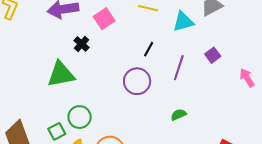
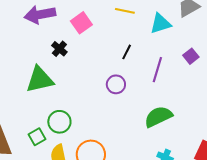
purple circle: (137, 81) -> (116, 84), size x0.7
green semicircle: (178, 115) -> (158, 117), size x1.8

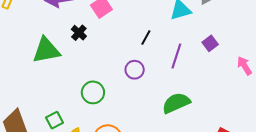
green triangle: (40, 80) -> (46, 50), moved
green circle: (59, 122) -> (93, 92), moved

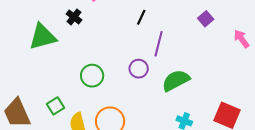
purple line: (176, 56) -> (159, 44), moved
purple circle: (135, 70) -> (139, 69), moved

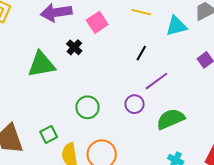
purple line: (159, 44) -> (156, 81), turned 35

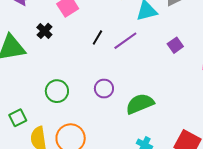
black line: (141, 53) -> (97, 37), moved
purple line: (156, 81) -> (125, 41), moved

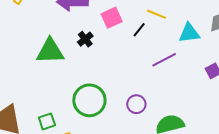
black line: (97, 37) -> (139, 30), moved
green circle: (57, 91) -> (89, 100), size x1.4

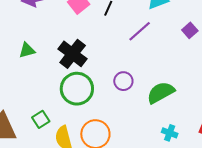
black cross: (85, 39) -> (73, 54), moved, size x1.8
green triangle: (50, 51) -> (27, 50), size x0.6

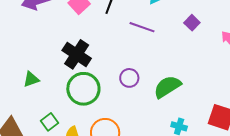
purple line: (140, 31) -> (142, 27), turned 65
green triangle: (27, 50) -> (31, 79), moved

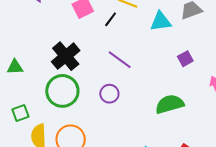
purple line: (142, 27) -> (120, 60), moved
green semicircle: (167, 87) -> (170, 104), moved

